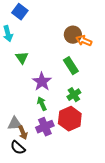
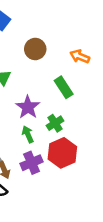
brown circle: (73, 35) -> (35, 49), moved
green cross: (74, 95) -> (55, 123), moved

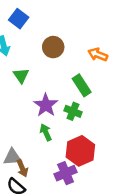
green cross: (55, 123) -> (73, 111), moved, turned -35
purple cross: (32, 163) -> (66, 173), moved

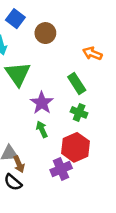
brown circle: (53, 47) -> (45, 33), moved
green triangle: (21, 75) -> (18, 74), size x1.6
green cross: (73, 111) -> (79, 112), moved

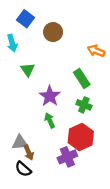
green triangle: (18, 74) -> (28, 70), size x0.6

